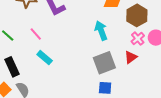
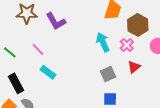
pink cross: (138, 39) -> (127, 45), moved
gray square: (104, 63) -> (108, 74), size x0.7

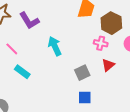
cyan arrow: (103, 42) -> (55, 46), moved
pink cross: (127, 45) -> (101, 43), turned -32

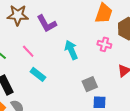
pink cross: (101, 43) -> (104, 44), moved
gray square: (82, 73) -> (90, 84), moved

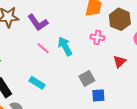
pink line: (28, 51) -> (43, 48), moved
cyan rectangle: (38, 74) -> (37, 83), moved

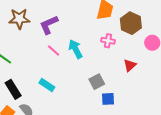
purple L-shape: (38, 22) -> (49, 25), turned 100

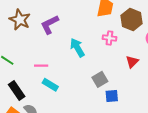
brown star: (19, 19) -> (20, 20), turned 30
pink line: (54, 50) -> (41, 66), moved, turned -40

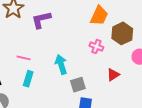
cyan arrow: (77, 48) -> (61, 64), moved
cyan rectangle: (50, 85) -> (28, 79), turned 63

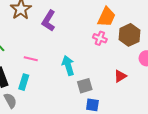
purple L-shape: (41, 20) -> (49, 21), turned -45
pink cross: (96, 47) -> (100, 38), moved
cyan rectangle: (28, 79) -> (24, 82), moved

